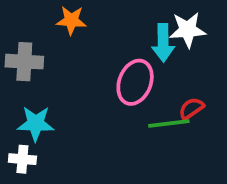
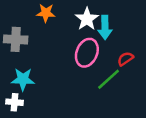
white star: (188, 30) -> (87, 19), moved, turned -30
red semicircle: (191, 109) -> (125, 59), moved
green line: (169, 124) -> (109, 79), turned -35

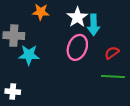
cyan star: (23, 79) -> (29, 55), moved
green line: (109, 79) -> (113, 76), moved, turned 45

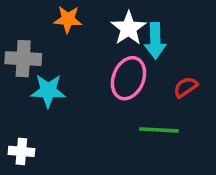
green line: (113, 76) -> (159, 130), moved

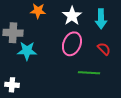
cyan arrow: (155, 41) -> (101, 19), moved
red semicircle: (186, 87) -> (104, 49), turned 80

